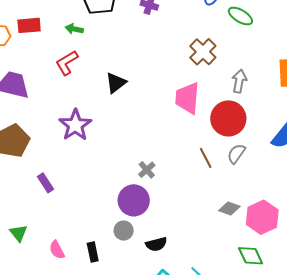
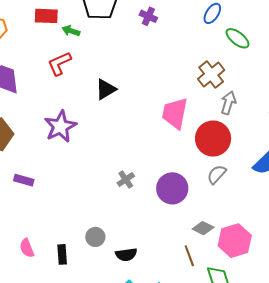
red rectangle: (29, 25) -> (46, 16), moved
brown cross: (203, 52) -> (211, 75), moved
brown line: (206, 158) -> (189, 256), moved
purple rectangle: (46, 183) -> (24, 180), turned -48
purple circle: (134, 200) -> (172, 188), moved

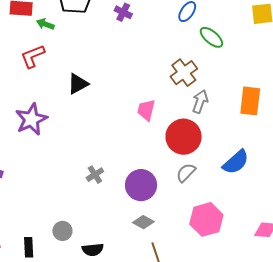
pink trapezoid: (175, 113) -> (146, 110), size x0.7
gray diamond: (203, 228) -> (143, 222), moved
pink hexagon: (235, 241) -> (206, 219), moved

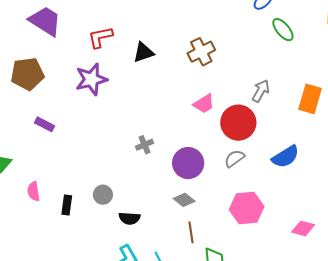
red L-shape: (33, 56) -> (100, 37), moved
brown cross: (184, 73) -> (201, 52), moved
pink trapezoid: (146, 110) -> (204, 104), moved, turned -145

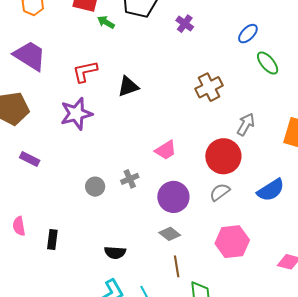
brown cross: (201, 52) -> (209, 87), moved
pink trapezoid: (204, 104) -> (166, 150), moved
gray circle: (103, 195) -> (95, 187), moved

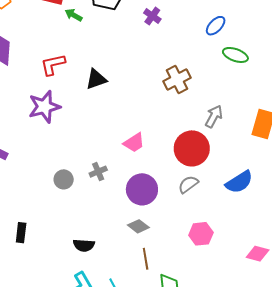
green ellipse: (268, 63) -> (235, 55), turned -30
pink hexagon: (232, 242) -> (201, 234), size x0.7

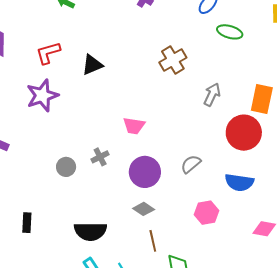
pink trapezoid: (134, 143) -> (134, 126), turned 45
red circle: (192, 148) -> (244, 133), moved
blue semicircle: (239, 182) -> (239, 182), moved, turned 44
black semicircle: (84, 245) -> (90, 231), size x1.5

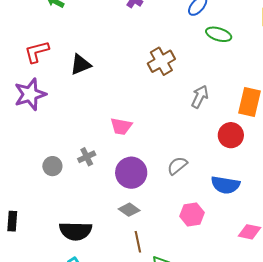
red circle: (244, 133) -> (231, 135), size x0.7

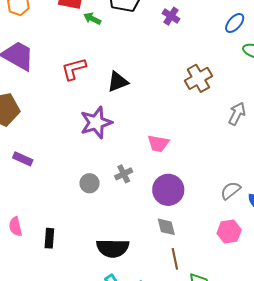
purple star: (30, 94) -> (96, 123), moved
gray semicircle: (177, 166) -> (231, 191), moved
gray diamond: (129, 210) -> (166, 227), turned 40

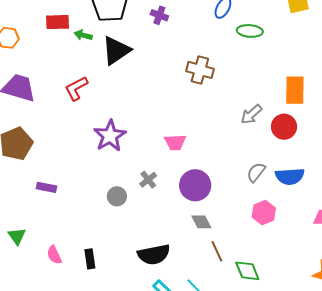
brown cross: (198, 78) -> (200, 70), turned -32
black triangle: (118, 82) -> (116, 50), moved, size x1.4
gray arrow: (237, 114) -> (251, 114), moved, turned -145

